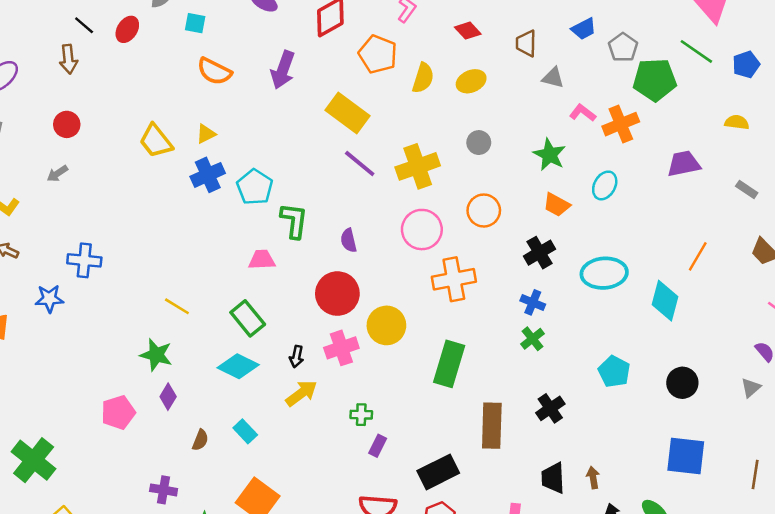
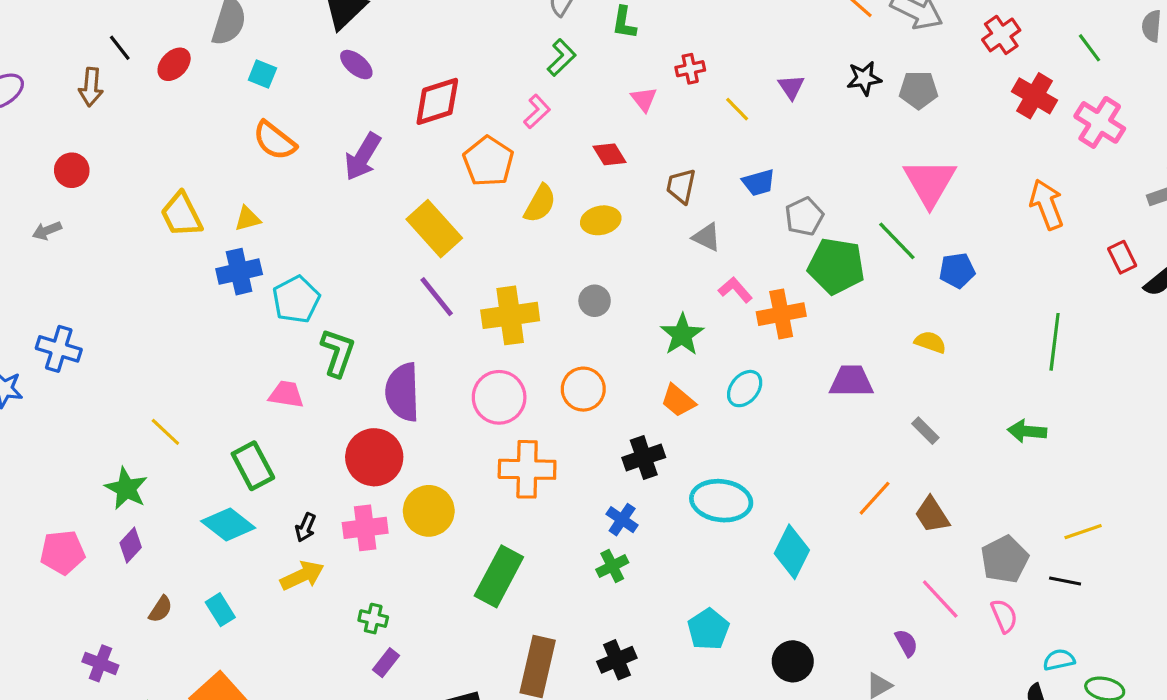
purple semicircle: (349, 240) -> (402, 392), size x1.8
orange line: (698, 256) -> (875, 498), moved

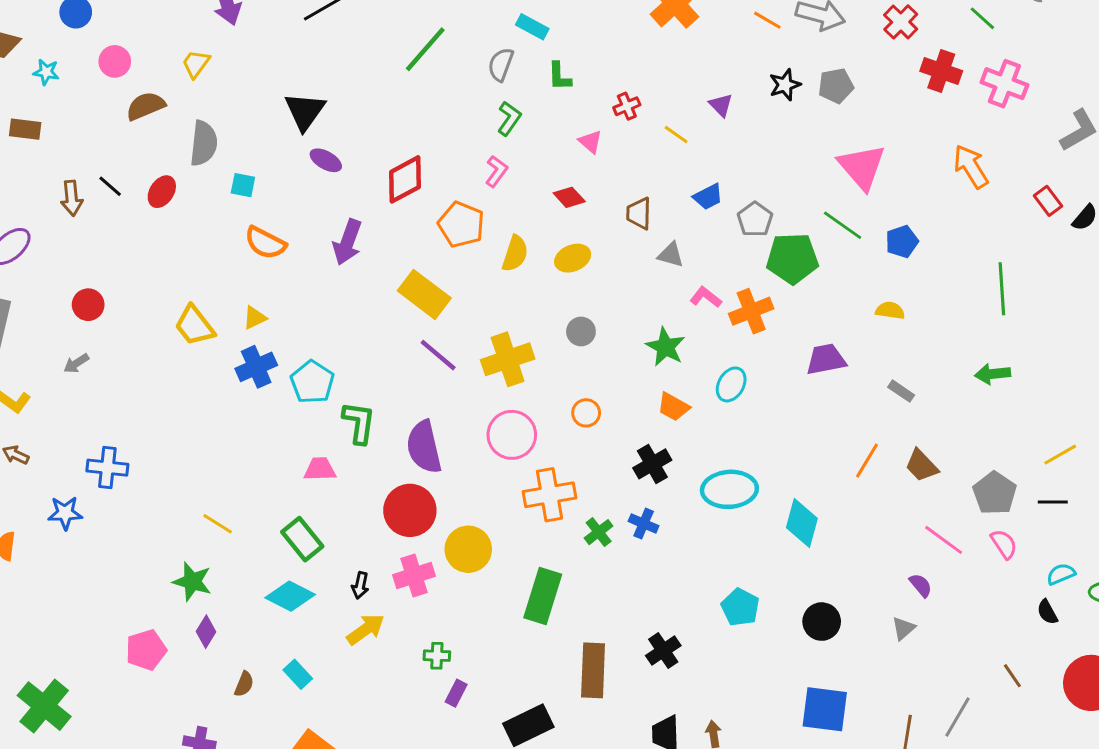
brown arrow: (91, 87) -> (72, 198), moved
orange circle: (583, 389) -> (586, 413), size x0.7
green cross: (612, 566) -> (599, 532), moved

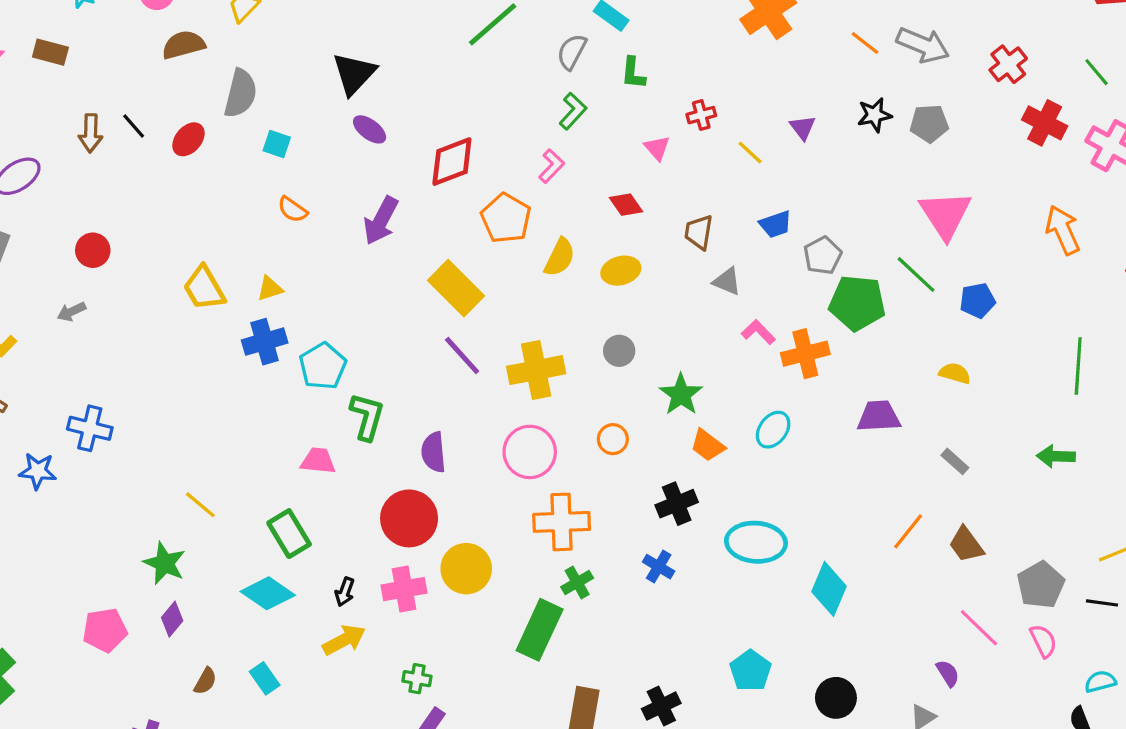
orange semicircle: (265, 243) -> (292, 209), size x0.7
green star: (666, 347) -> (681, 395), moved
purple semicircle: (424, 447) -> (433, 452), size x0.7
green cross: (599, 532) -> (577, 583), moved

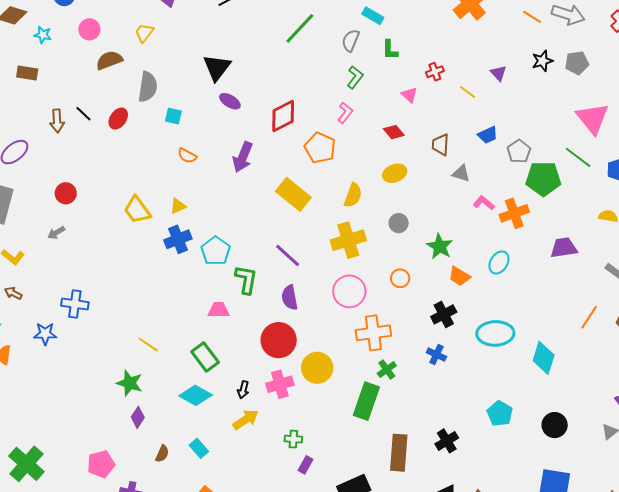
yellow semicircle: (560, 257) -> (353, 195), moved
purple line: (462, 355) -> (288, 255), moved
pink pentagon: (105, 630) -> (101, 464), moved

